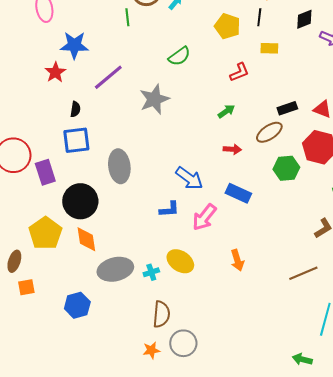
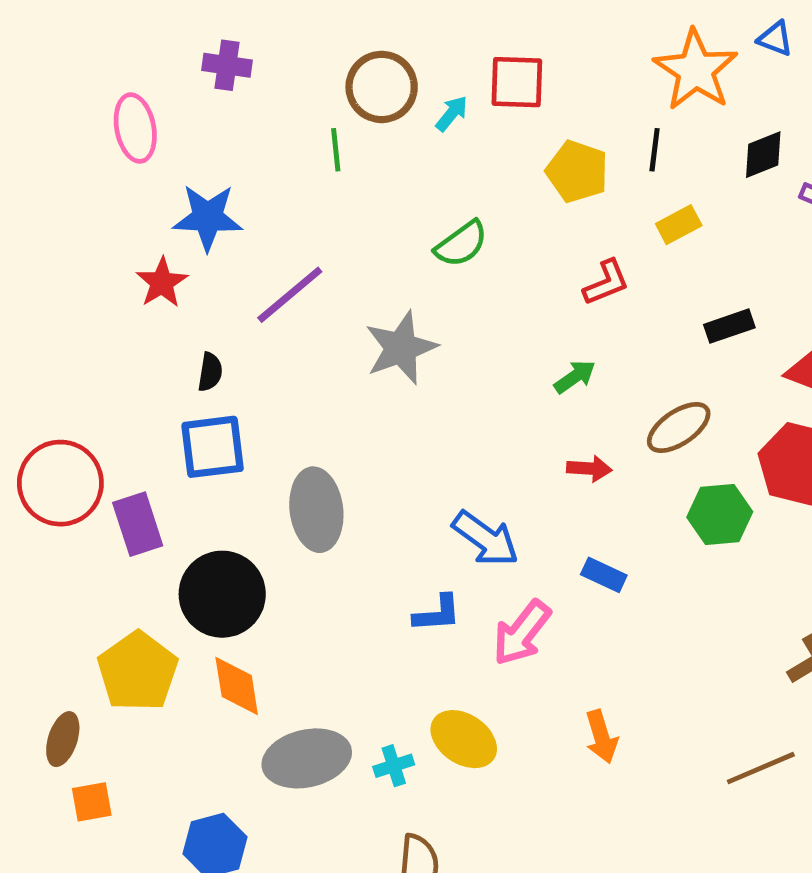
yellow rectangle: (269, 48) -> (679, 225), turned -30
black rectangle: (287, 108) -> (729, 326), moved
blue rectangle: (238, 193) -> (604, 575), size x0.7

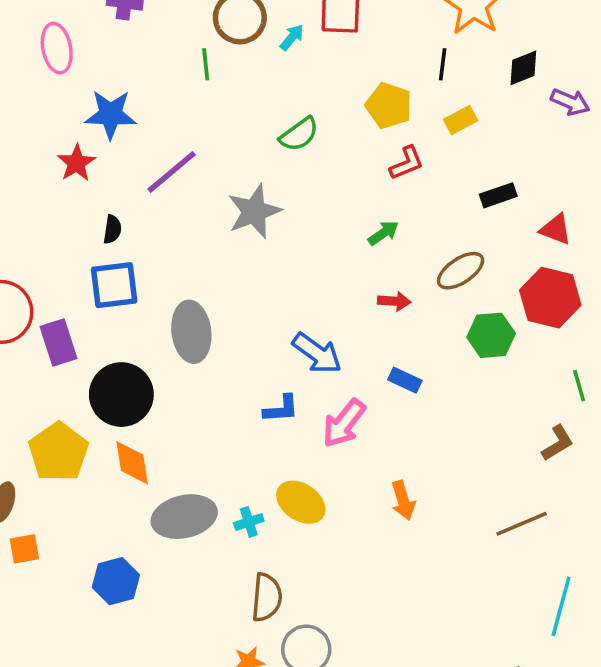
yellow pentagon: (577, 171) -> (389, 106), moved

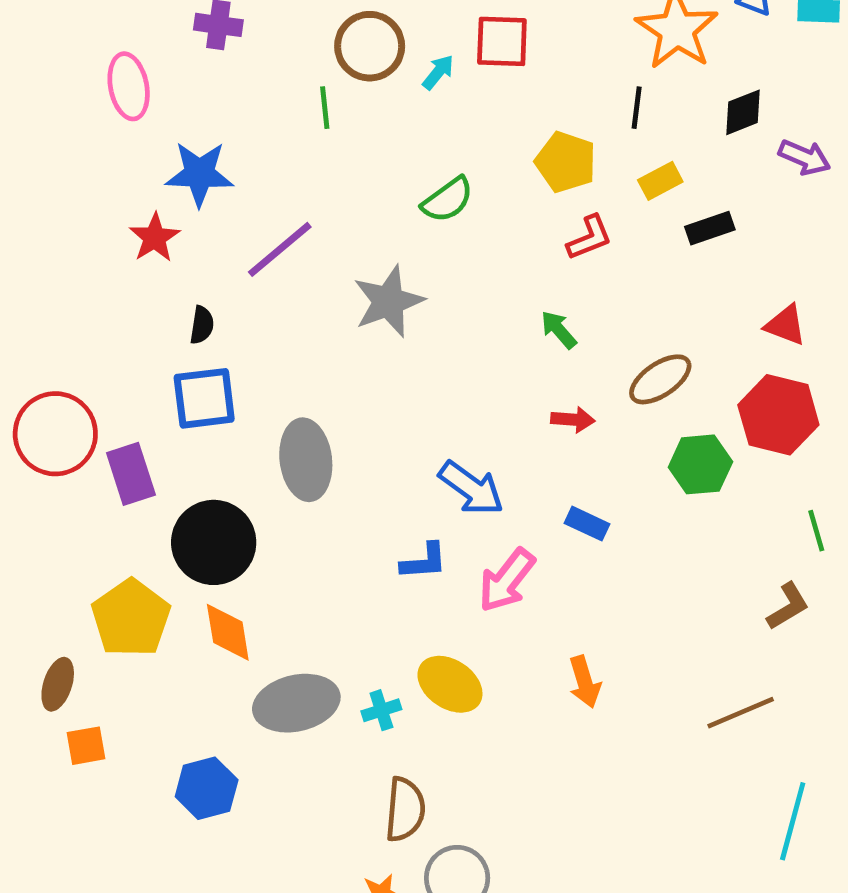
black rectangle: (498, 195) -> (710, 228), moved
green arrow: (383, 233) -> (559, 330), turned -96

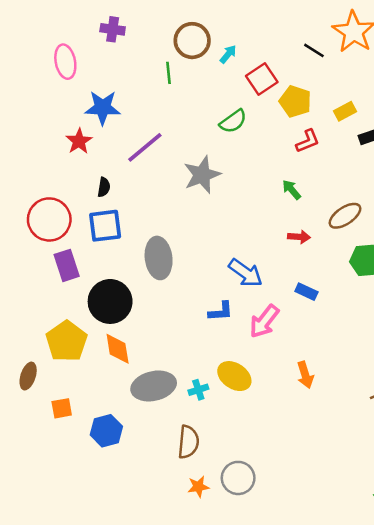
red square: (502, 41) -> (262, 79), moved, turned -36
black line: (637, 108) -> (314, 50), moved, turned -65
red circle: (55, 434) -> (49, 219), moved
orange square: (86, 746) -> (62, 408), moved
brown semicircle: (405, 809) -> (188, 442), moved

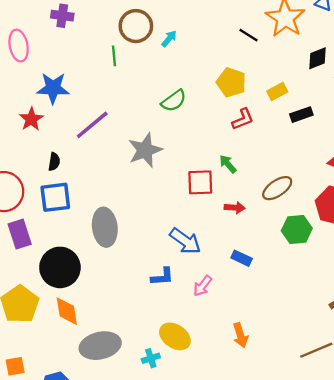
red square: (262, 79) -> (200, 182), moved, turned 32
pink arrow: (264, 321) -> (203, 286), size x0.7
cyan cross: (198, 390) -> (151, 358), moved

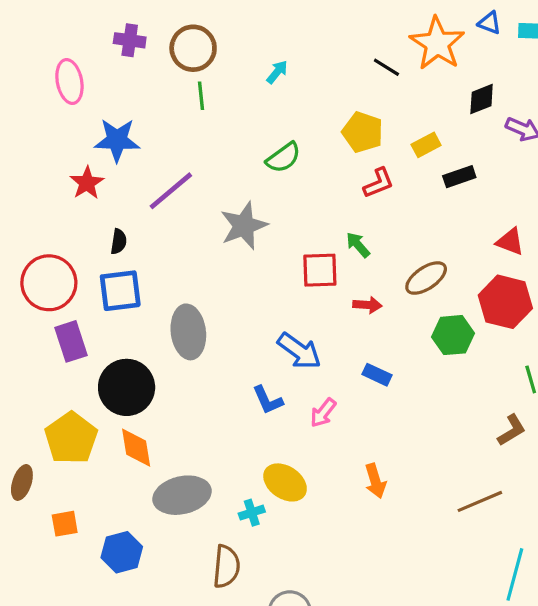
brown circle: (136, 26) -> (193, 48), moved
blue L-shape: (162, 277) -> (268, 400), turned 70

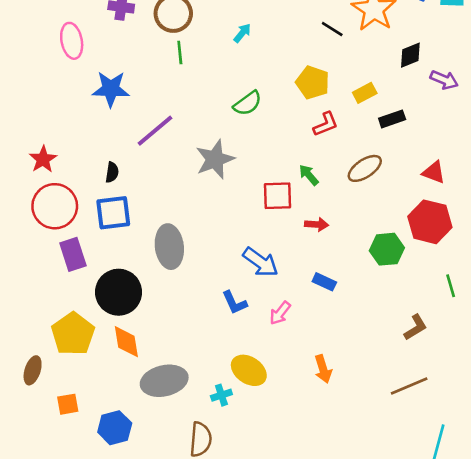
red star: (87, 183) -> (43, 159), moved
brown ellipse: (426, 278) -> (365, 168), moved
brown L-shape: (512, 430) -> (416, 327), moved

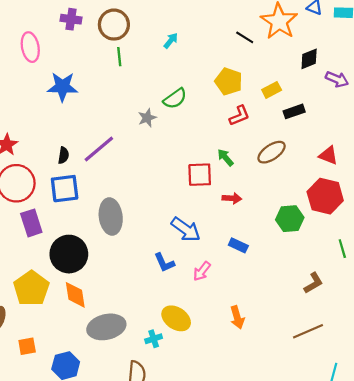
purple line: (155, 131) -> (99, 149), moved
gray star: (215, 159) -> (147, 118), moved, size x0.6

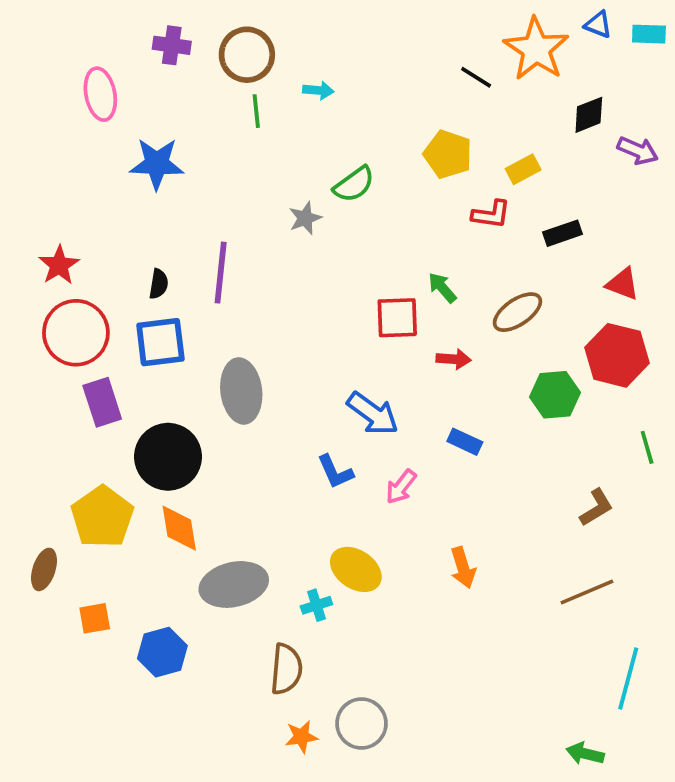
cyan arrow: (171, 41) -> (318, 90), moved, turned 56
black rectangle: (294, 111) -> (563, 233), moved
red L-shape: (239, 116) -> (491, 214), moved, turned 30
purple line: (99, 149) -> (221, 273), turned -44
brown ellipse: (272, 152) -> (517, 312), moved

